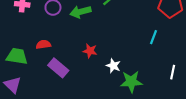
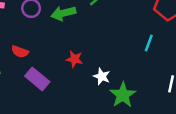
red semicircle: (43, 45) -> (20, 52), turned -152
green star: (131, 82) -> (123, 95), turned -30

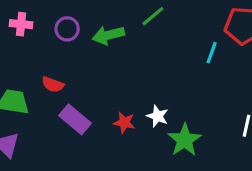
cyan line: (149, 43) -> (212, 53), moved
red star: (74, 59) -> (124, 123), moved

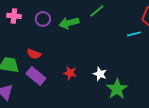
cyan line: (212, 53) -> (134, 34), turned 56
purple rectangle: (75, 119) -> (36, 76), moved
red star: (124, 123) -> (70, 73), moved

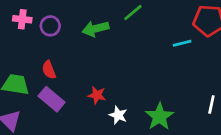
purple circle: (43, 19) -> (50, 26), moved
red semicircle: (34, 54) -> (49, 70), turned 48
white star: (100, 74) -> (118, 115), moved

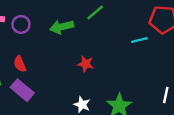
red star: (97, 95) -> (86, 64), moved

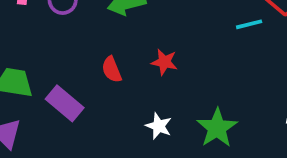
red semicircle: (20, 64) -> (112, 70), moved

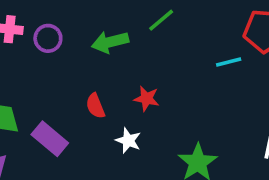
white star: (159, 126) -> (128, 141), moved

